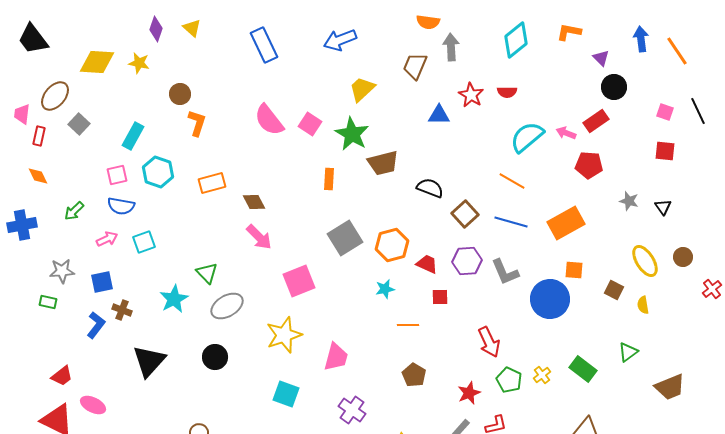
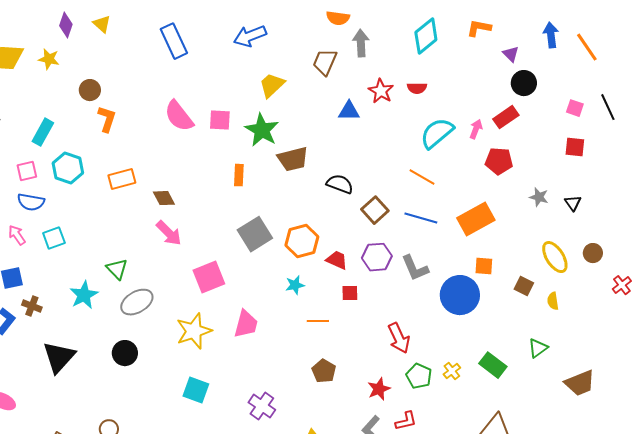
pink square: (310, 124) -> (220, 120), turned -30
pink arrow: (566, 133) -> (476, 129), turned 90
pink arrow: (107, 239) -> (17, 235), turned -100
pink trapezoid: (336, 357) -> (246, 324), moved

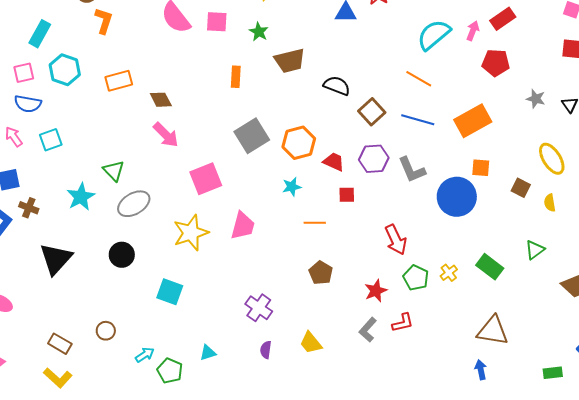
green star: (262, 130) -> (259, 32), size x0.6
cyan square: (196, 390) -> (170, 292), moved

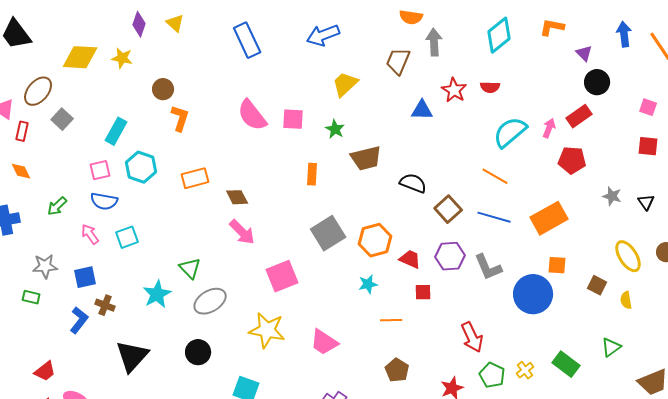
pink trapezoid: (243, 226) -> (324, 342), moved, turned 108
yellow star: (191, 233) -> (267, 330), turned 30

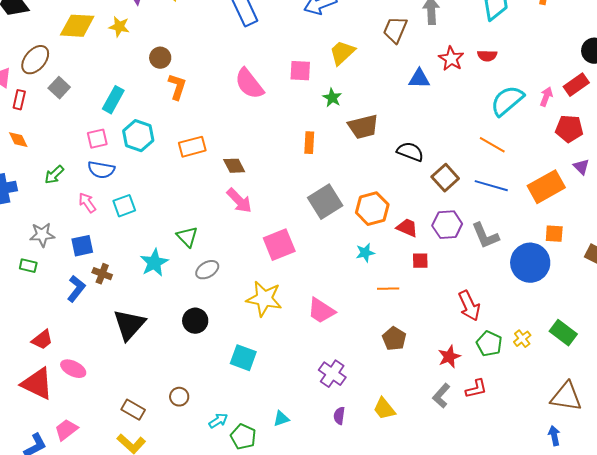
purple triangle: (584, 53) -> (581, 167), moved
pink square: (293, 119) -> (300, 71), moved
gray ellipse: (210, 301) -> (207, 270), size x0.7

